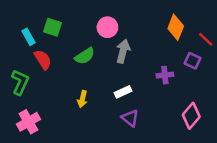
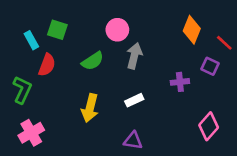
red semicircle: (43, 60) -> (47, 65), turned 54
yellow arrow: (82, 99) -> (90, 108), size x1.5
purple triangle: (130, 118) -> (133, 141), moved, turned -30

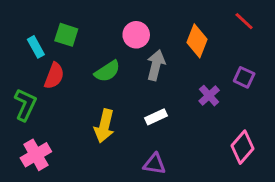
orange diamond: (192, 30) -> (197, 41), moved
red line: (224, 43) -> (244, 21), moved
purple cross: (180, 82) -> (209, 96), turned -36

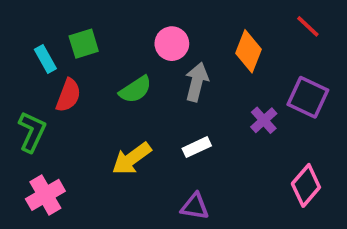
green square: (66, 35) -> (84, 44), turned -35
purple square: (244, 77) -> (308, 97), size x1.5
yellow arrow: (104, 126) -> (132, 159), turned 40

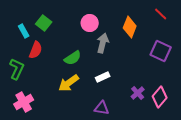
green square: (84, 44) -> (44, 23), turned -35
green semicircle: (135, 90) -> (73, 58), moved
purple cross: (264, 120) -> (138, 93), moved

